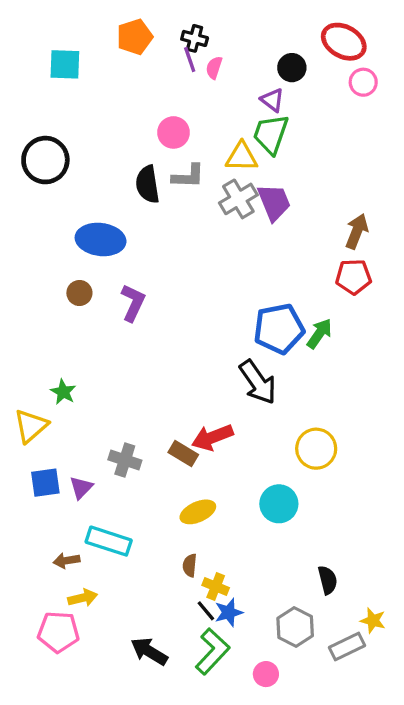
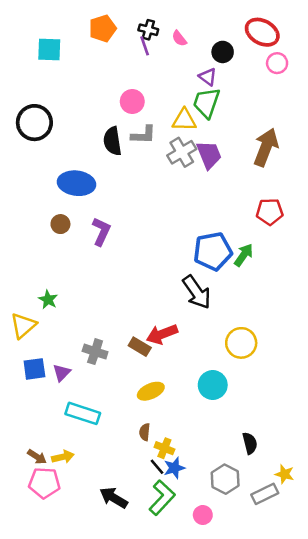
pink semicircle: (214, 68) -> (179, 38), moved, turned -56
brown arrow: (357, 231) -> (266, 147), moved, size x1.4
brown arrow: (66, 561) -> (37, 457), moved, turned -138

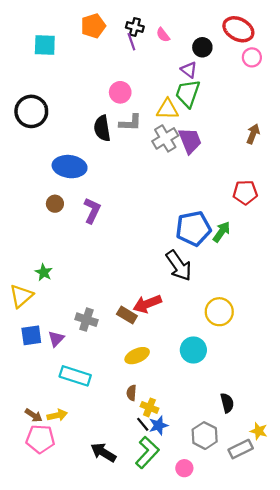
brown arrow: (266, 147) -> (253, 134), moved, size x0.6

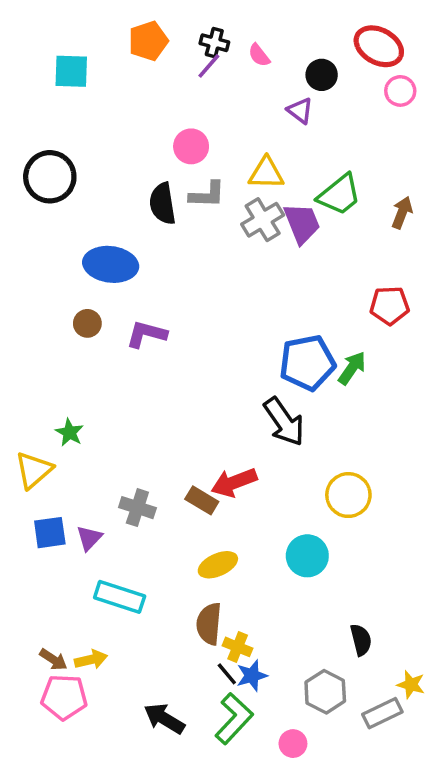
purple line: (131, 42) -> (209, 66), turned 60
green trapezoid: (188, 93) -> (339, 195), moved, turned -148
purple L-shape: (92, 210) -> (146, 334), turned -100
brown semicircle: (131, 393) -> (209, 624), size x1.6

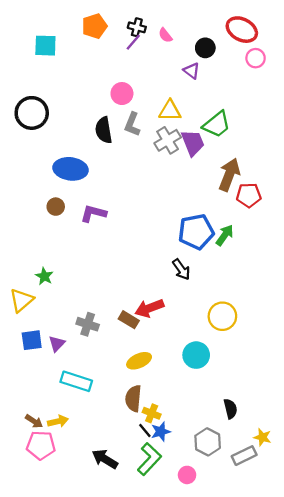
gray L-shape: (207, 195) -> (132, 124), turned 110
brown arrow: (402, 213) -> (229, 175), moved, size x1.6
black arrow: (284, 422) -> (181, 269), size x0.7

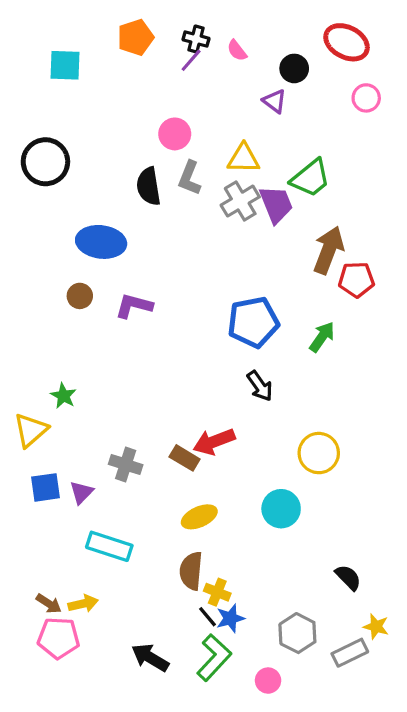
pink circle: (256, 58) -> (366, 98), moved
blue pentagon: (196, 232) -> (253, 322), moved
black semicircle: (230, 409) -> (348, 577), moved, turned -30

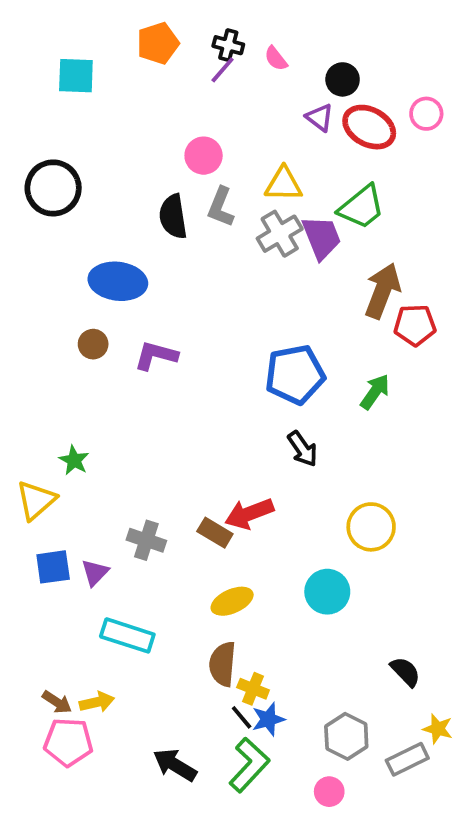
red ellipse: (347, 42) -> (369, 127), moved
pink circle: (268, 681) -> (329, 792), moved

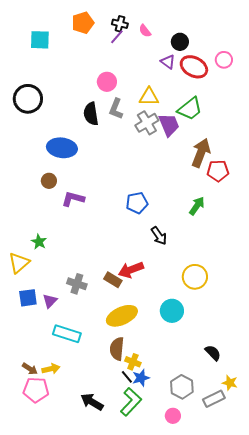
purple L-shape: (156, 356) -> (73, 199), moved
blue pentagon: (295, 375) -> (137, 203), moved, size x0.7
yellow ellipse: (232, 601) -> (122, 316), size x1.4

